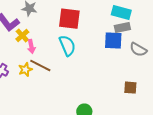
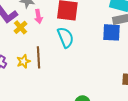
pink arrow: (31, 47) -> (38, 16), moved
brown line: (40, 66) -> (38, 57), turned 60

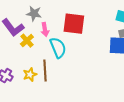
cyan semicircle: (65, 37) -> (58, 48), moved

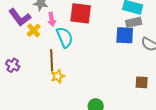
yellow star: (30, 75) -> (58, 76), moved

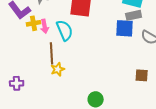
pink arrow: (52, 19) -> (45, 26), moved
yellow cross: (34, 30) -> (34, 23), turned 32
purple cross: (13, 65) -> (17, 83), moved, turned -32

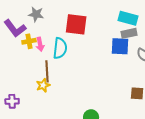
cyan semicircle: (65, 30) -> (60, 48), turned 30
yellow star: (58, 69) -> (43, 85), moved

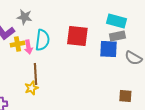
red square: (76, 24) -> (77, 36), moved
cyan semicircle: (60, 48) -> (42, 40), moved

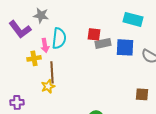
red square: (77, 36) -> (94, 34), size x0.6
gray rectangle: (117, 36) -> (103, 43), moved
yellow cross: (17, 44) -> (34, 58), moved

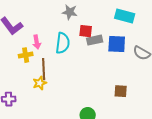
gray star: (41, 15) -> (70, 12), moved
cyan semicircle: (59, 38) -> (63, 43), moved
brown square: (142, 94) -> (121, 91), moved

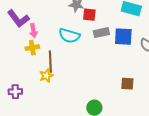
red square: (86, 31) -> (89, 15), moved
pink arrow: (37, 42) -> (33, 31), moved
cyan semicircle: (63, 43) -> (69, 36), turned 100

